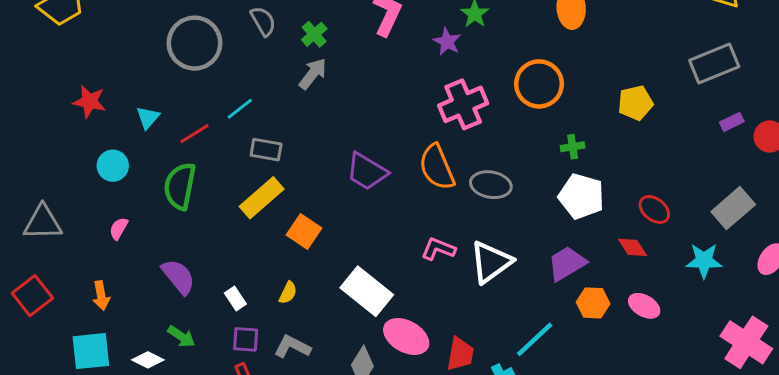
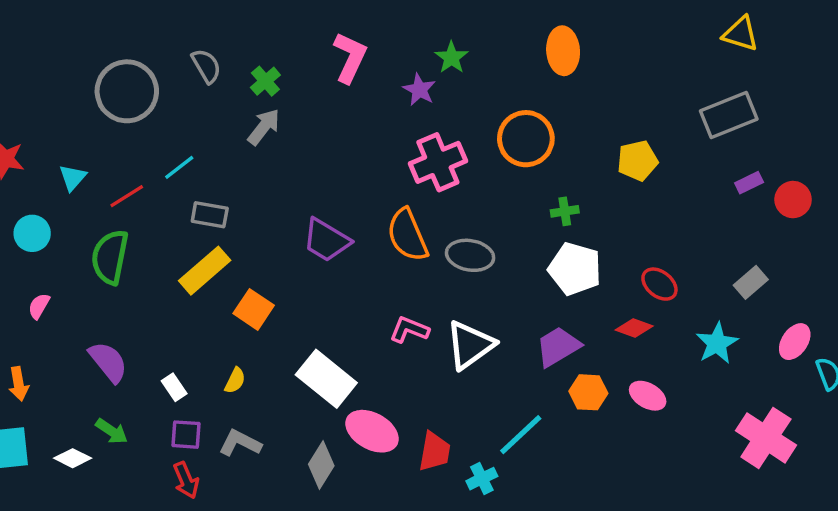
gray rectangle: (733, 208) -> (751, 282), size x0.7
red diamond: (632, 247) -> (634, 328), turned -36
cyan star: (704, 261) -> (717, 343), turned -30

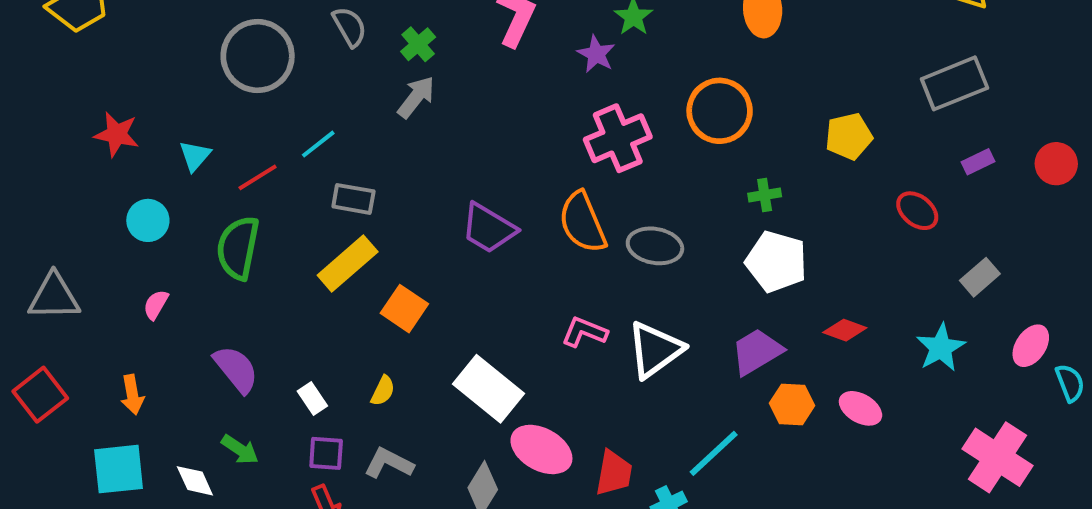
red circle: (793, 200) -> (1056, 164), moved
red ellipse: (659, 284) -> (917, 211), moved
white diamond: (73, 458) -> (195, 481), turned 39

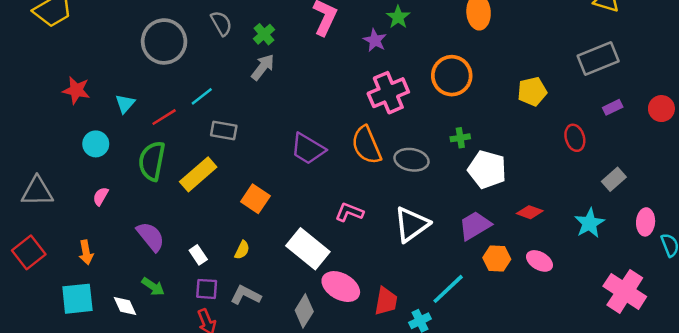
green cross: (765, 195) -> (460, 138), moved
red ellipse: (917, 211) -> (575, 138), turned 35
yellow rectangle: (348, 264) -> (198, 174), moved
pink L-shape: (584, 332) -> (349, 212), moved
pink ellipse: (1031, 346) -> (646, 222), turned -30

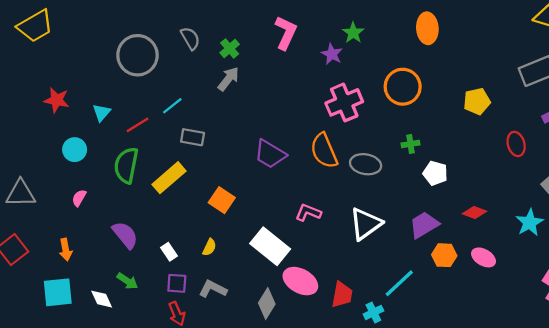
white pentagon: (487, 169) -> (435, 173), size x0.7

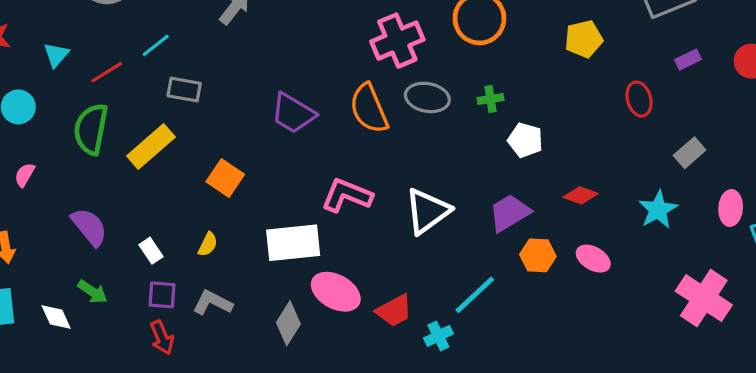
gray ellipse: (366, 164) -> (427, 97), moved
pink L-shape: (308, 213) -> (347, 195), size x1.4
white rectangle: (270, 246) -> (293, 243), turned -45
red trapezoid: (342, 295) -> (394, 311), turned 52

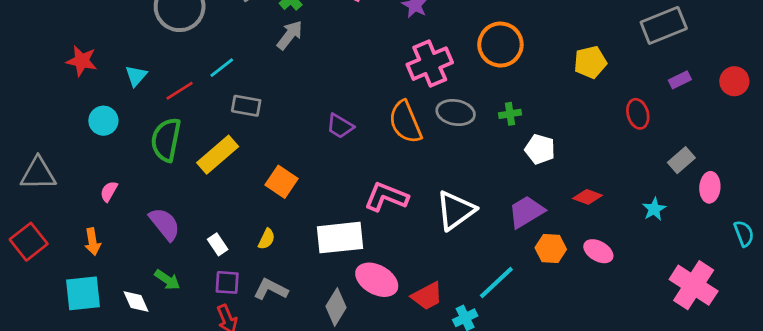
purple trapezoid: (293, 113) -> (340, 126), size x0.7
pink semicircle: (25, 175) -> (109, 191), moved
pink ellipse: (731, 208) -> (710, 187), moved
cyan star: (658, 210) -> (654, 209), size x0.7

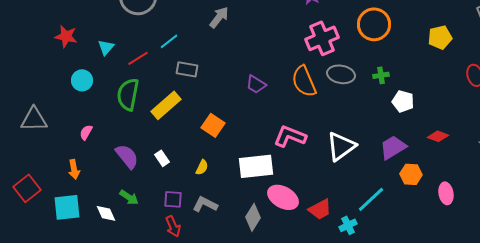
red square: (29, 242) -> (27, 188), moved
white rectangle: (218, 244) -> (162, 158), moved
pink ellipse: (598, 251) -> (446, 193), moved, turned 50

